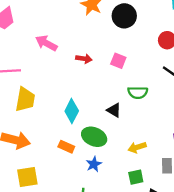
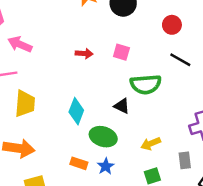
pink arrow: (46, 43) -> (20, 44), moved
green semicircle: (138, 93) -> (146, 84), size x1.4
orange rectangle: (66, 147) -> (79, 163), moved

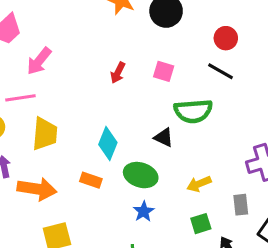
pink arrow: (20, 44) -> (39, 61), turned -75
red arrow: (84, 53) -> (118, 73), turned 112
black line: (180, 60) -> (220, 71), moved
orange rectangle: (79, 163) -> (91, 180), moved

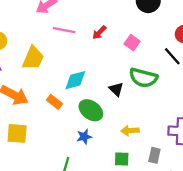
pink line: (20, 98) -> (64, 30), moved
cyan diamond: (108, 144) -> (75, 80), turned 35

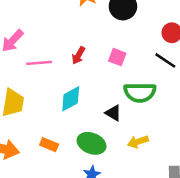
cyan diamond: (75, 80) -> (71, 99), moved
yellow arrow: (130, 131) -> (138, 142), moved

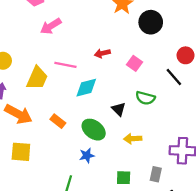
red arrow: (78, 55) -> (102, 53), turned 32
pink line: (39, 63) -> (65, 65), moved
green semicircle: (140, 92) -> (145, 98), size x0.7

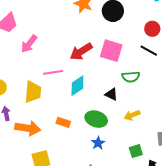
red arrow: (102, 53) -> (81, 52), size x1.6
pink square: (134, 63) -> (111, 51), size x1.6

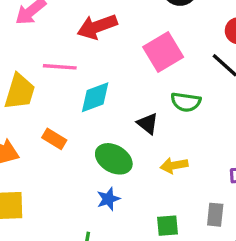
pink square: (111, 51) -> (163, 52), turned 30
red arrow: (81, 52) -> (97, 27), moved
orange rectangle: (63, 122) -> (54, 139), moved

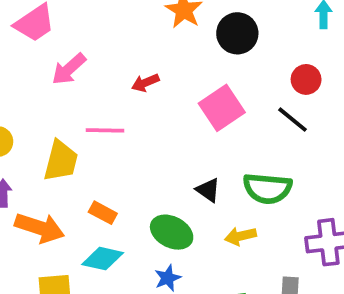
red arrow: (97, 27) -> (145, 83), size x0.6
cyan diamond: (95, 97) -> (103, 259), moved, turned 36
green semicircle: (186, 102) -> (267, 188), moved, size x1.4

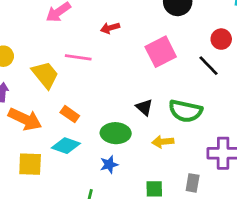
yellow trapezoid: (61, 161) -> (45, 75), turned -60
green ellipse: (172, 232) -> (116, 133), turned -32

